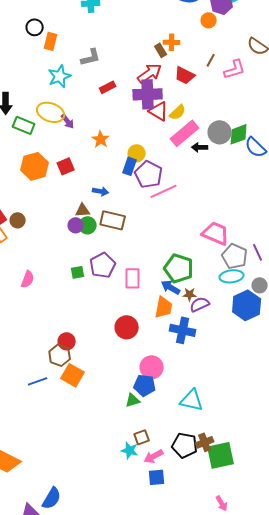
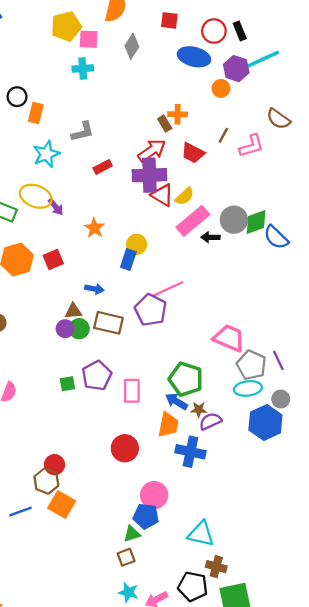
purple pentagon: (149, 174) -> (151, 310), moved
brown square: (142, 437) -> (126, 557), moved
brown cross: (205, 442) -> (216, 567), moved, turned 36

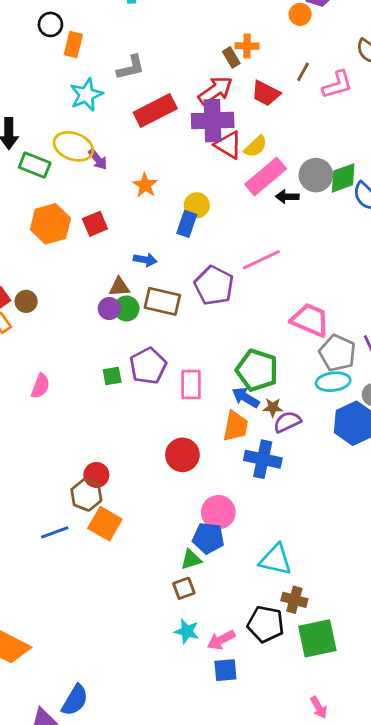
red rectangle: (103, 167) -> (155, 111), size x1.8
pink line: (168, 289) -> (261, 260), moved

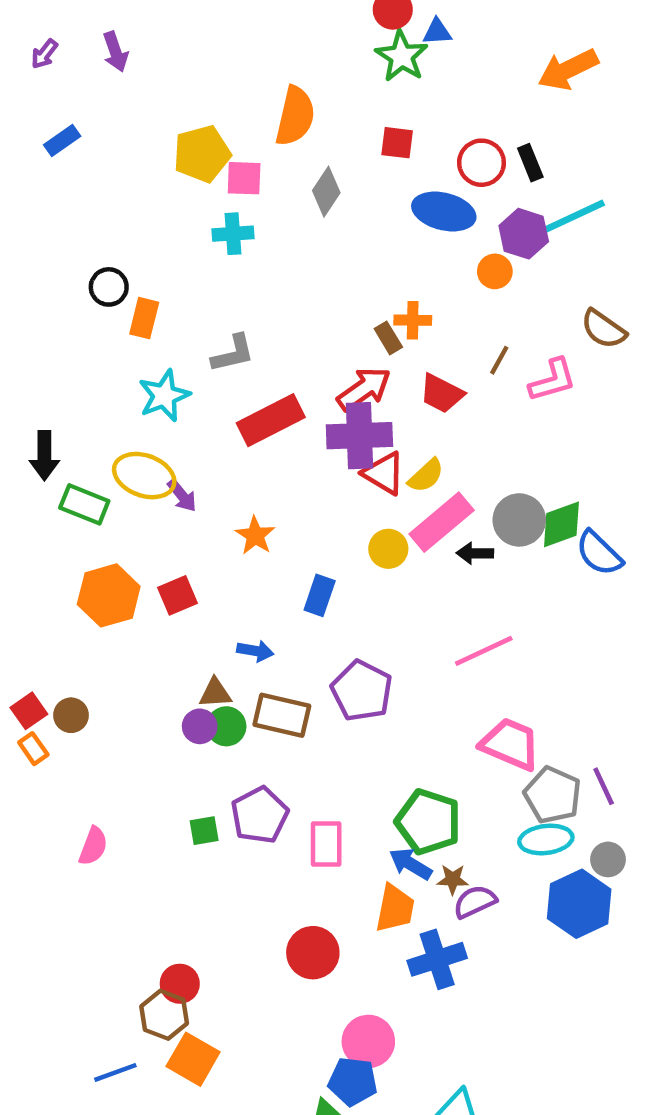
yellow circle: (197, 205) -> (388, 549), moved
pink line: (261, 260) -> (484, 651), moved
blue cross: (263, 459) -> (437, 959), turned -30

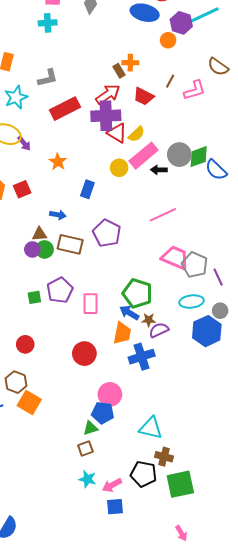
gray pentagon: (553, 795) -> (195, 265), moved
red circle: (180, 984) -> (25, 344), moved

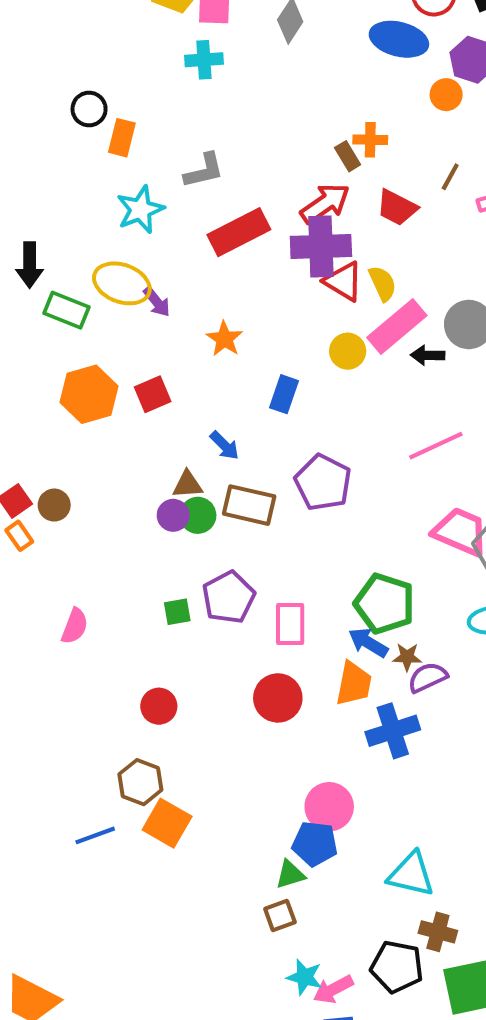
yellow semicircle: (136, 134) -> (383, 283), turned -72
blue arrow: (58, 215) -> (224, 446), turned 35
red circle: (84, 354) -> (278, 698), moved
cyan star: (87, 479) -> (305, 977), moved

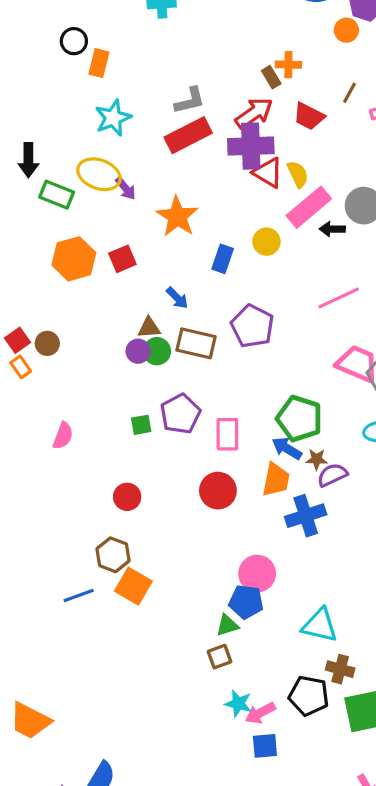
gray L-shape: (204, 171) -> (190, 101), moved
orange star: (224, 339) -> (177, 217), size x1.5
yellow circle: (348, 351) -> (267, 242), moved

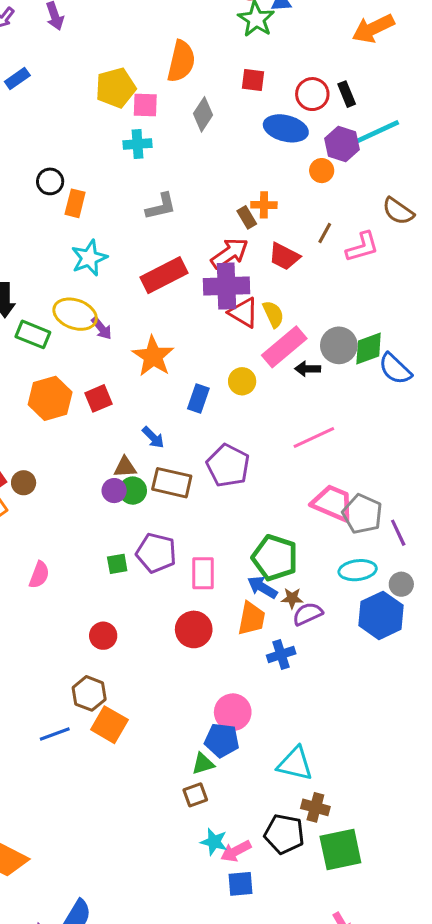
gray L-shape: (190, 101) -> (161, 206), moved
purple pentagon: (180, 414) -> (156, 553), turned -30
blue cross: (306, 516) -> (281, 654), size x0.7

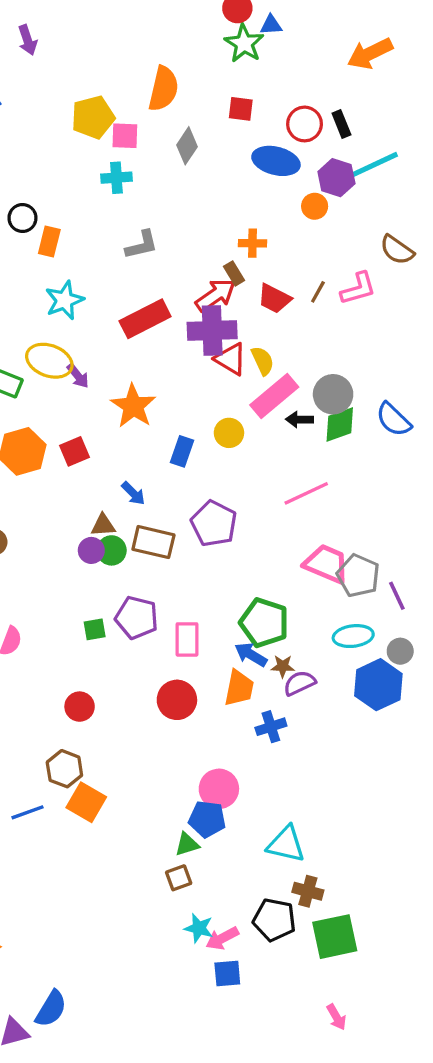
brown rectangle: (247, 217) -> (234, 273), moved
brown line: (325, 233) -> (318, 292), moved
green diamond: (369, 348) -> (340, 425), moved

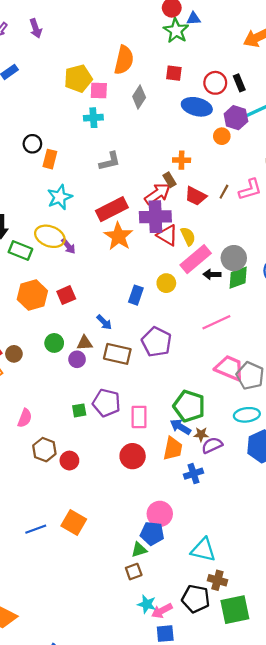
orange star: (133, 406) -> (118, 236), moved
green circle: (111, 550) -> (54, 343), moved
brown hexagon: (64, 769) -> (44, 450), moved

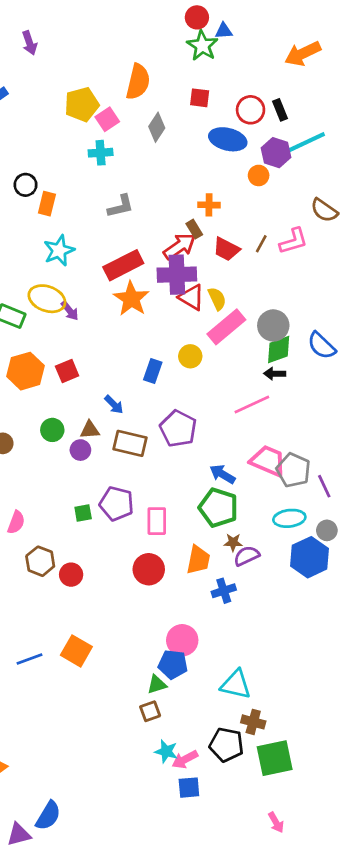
pink square: (99, 90) -> (107, 119), turned -36
black arrow: (212, 274) -> (275, 374), moved
blue arrow: (180, 427) -> (222, 474), moved

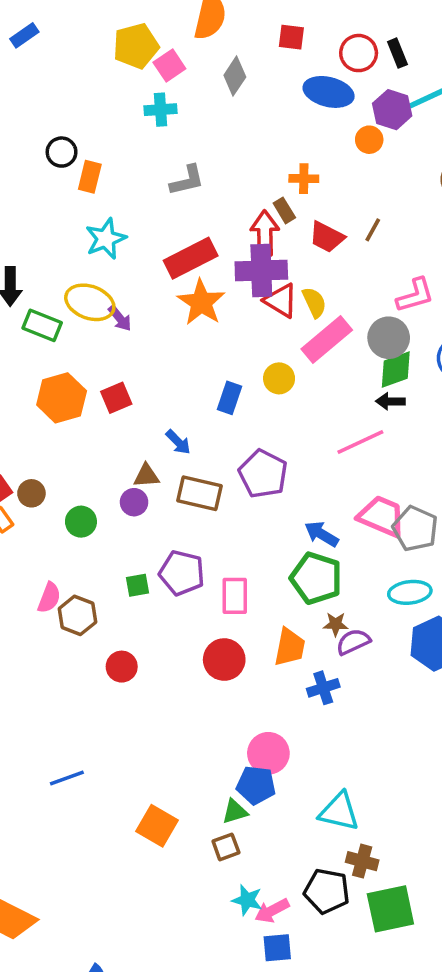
pink L-shape: (293, 241) -> (415, 295), moved
red arrow: (180, 246) -> (265, 233), turned -56
green circle: (52, 430) -> (81, 522), moved
brown hexagon: (40, 561) -> (77, 615), moved
orange square: (76, 651) -> (157, 826), moved

